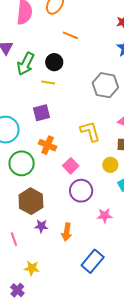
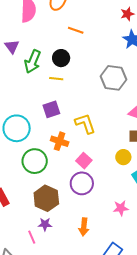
yellow L-shape: (90, 131) -> (85, 123), moved
purple circle: (81, 191) -> (82, 183), moved
purple star: (41, 226) -> (45, 224), moved

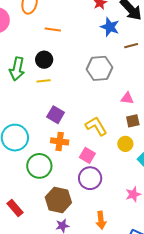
purple square: (51, 109) -> (56, 115), moved, turned -30
yellow L-shape: (85, 123) -> (96, 126), moved

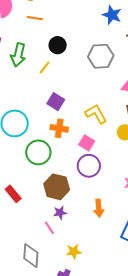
orange line: (53, 29) -> (35, 18), moved
black circle: (44, 60) -> (58, 45), moved
yellow line: (44, 81) -> (45, 67), turned -48

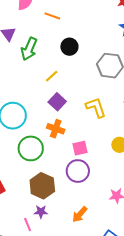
yellow line: (45, 67) -> (52, 76), moved
yellow L-shape: (96, 114) -> (96, 107), moved
pink square: (87, 143) -> (80, 148), turned 35
orange arrow: (99, 208) -> (80, 214), turned 36

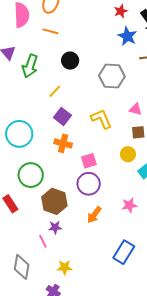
green circle: (31, 148) -> (31, 175), moved
orange arrow: (80, 214) -> (94, 215), moved

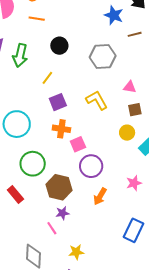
purple square: (62, 116) -> (58, 102), turned 36
pink square: (89, 161) -> (78, 144), moved

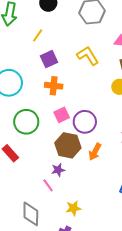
pink square: (78, 144) -> (62, 115), moved
brown hexagon: (59, 187) -> (68, 145), moved

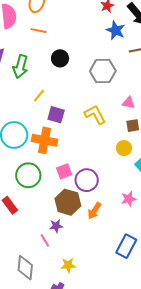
yellow line: (38, 35) -> (39, 96), moved
purple square: (49, 59) -> (56, 115), turned 36
orange cross: (54, 86) -> (44, 140), moved, size x1.4

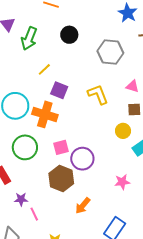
orange arrow: (94, 211) -> (83, 206), moved
purple star: (56, 226) -> (21, 199), moved

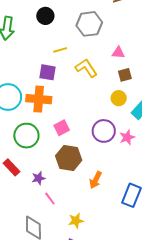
yellow line: (44, 69) -> (60, 50), moved, turned 40
purple circle: (82, 159) -> (104, 131), moved
pink star: (122, 182) -> (127, 137), moved
purple star: (21, 199) -> (39, 178), moved

